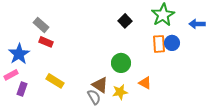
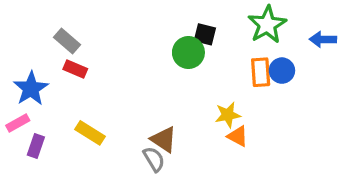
black square: (125, 21) -> (205, 34), turned -32
green circle: (121, 63) -> (188, 52), moved
yellow star: (120, 92) -> (228, 115), moved

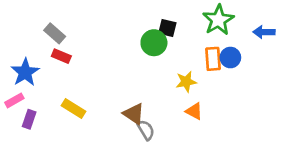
yellow star: (228, 115) -> (186, 82), moved
gray semicircle: (154, 159) -> (146, 130), moved

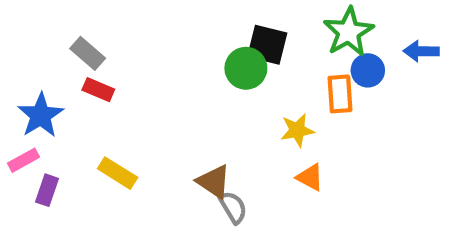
black square: (167, 28) -> (267, 45), size x1.4
blue circle: (230, 58) -> (368, 70), moved

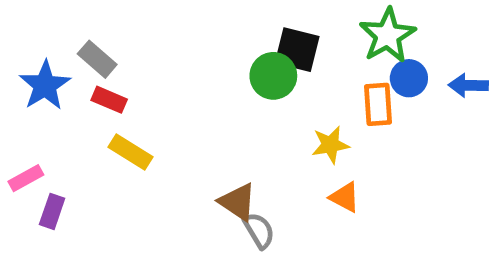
blue arrow: (421, 51) -> (468, 85), moved
blue star: (41, 115) -> (45, 85), moved
yellow rectangle: (118, 173) -> (131, 152), moved

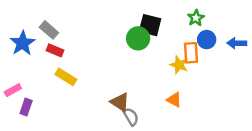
green star: (387, 35) -> (196, 18), size x0.6
yellow star: (330, 145) -> (179, 65), moved, turned 30

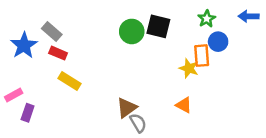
green circle: (138, 38) -> (132, 31), moved
blue arrow: (237, 43) -> (249, 16), moved
brown triangle: (120, 102) -> (127, 108), turned 50

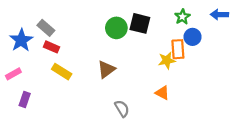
yellow star: (189, 68) -> (167, 60), turned -30
pink rectangle: (14, 95) -> (13, 74), moved
brown triangle: (127, 108) -> (106, 69), moved

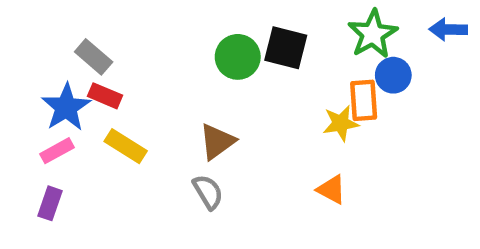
green star: (182, 17) -> (373, 34), size x1.5
blue star: (21, 40) -> (66, 107), moved
pink rectangle: (13, 74) -> (57, 151), moved
gray semicircle: (122, 109) -> (208, 192), moved

